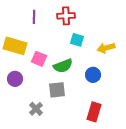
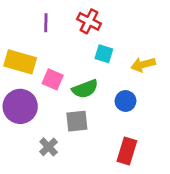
red cross: (66, 16) -> (89, 21), turned 30
purple circle: (15, 79) -> (20, 106), size x1.6

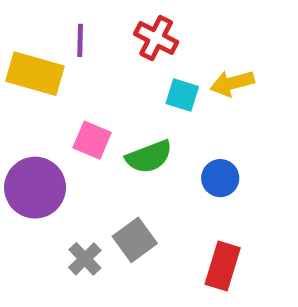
yellow rectangle: (20, 62) -> (35, 74), moved
yellow arrow: (143, 65) -> (232, 83), moved
gray square: (77, 121) -> (135, 240), moved, turned -30

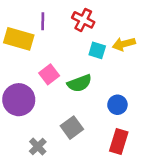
pink square: (92, 140) -> (49, 74), turned 30
blue circle: (220, 178) -> (117, 105), moved
gray cross: (85, 259) -> (38, 147), moved

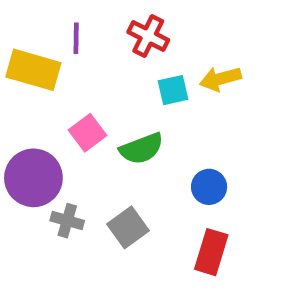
cyan square: (97, 50) -> (173, 90), turned -30
gray cross: (38, 147) -> (67, 221), moved, turned -30

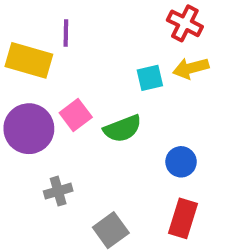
red cross: (148, 36) -> (185, 23), moved
purple circle: (33, 178) -> (29, 129), moved
gray cross: (67, 221) -> (58, 191), turned -32
gray square: (128, 227) -> (111, 230), moved

